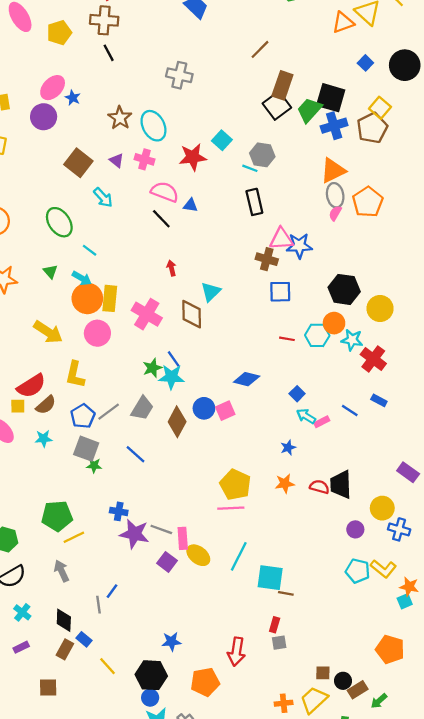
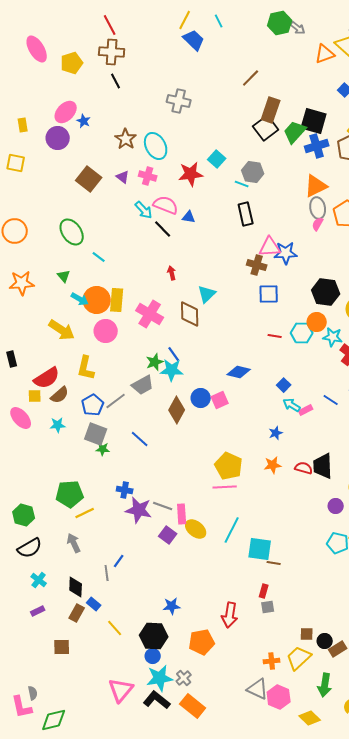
cyan arrow: (103, 197) -> (144, 210), moved
cyan arrow: (82, 278) -> (80, 299), moved
gray trapezoid: (142, 408) -> (143, 385), moved, turned 30

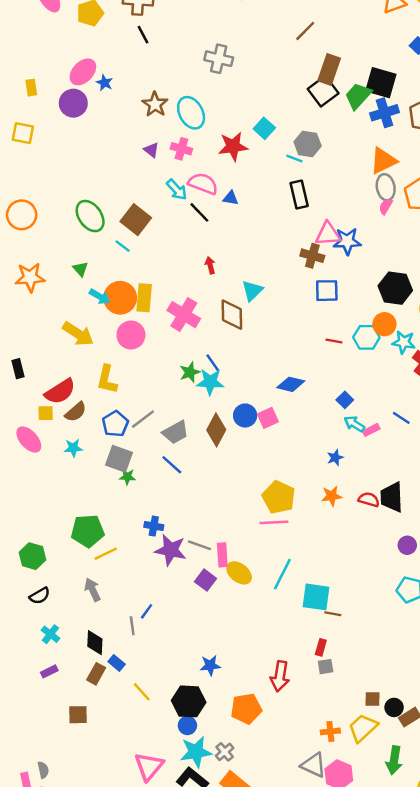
brown square: (89, 179) -> (136, 220), moved
gray trapezoid: (143, 385) -> (175, 432), moved
black semicircle: (30, 548) -> (40, 596), size x0.7

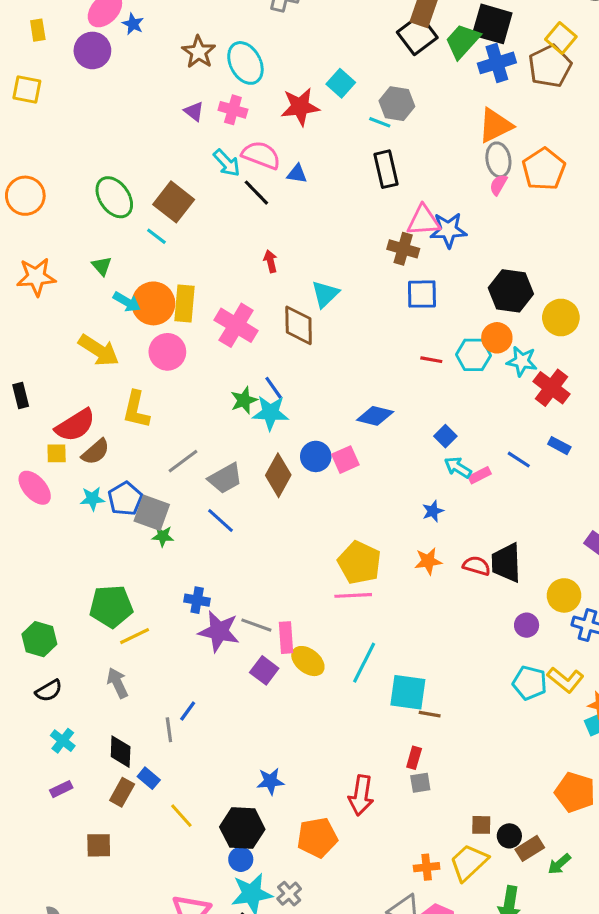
blue pentagon: (115, 424) -> (125, 499), moved

